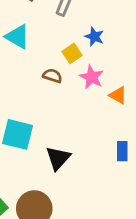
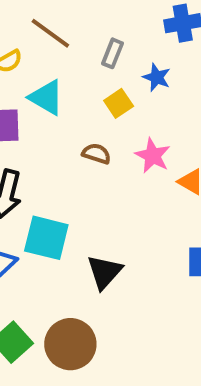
blue star: (94, 37) -> (157, 77), moved
yellow square: (72, 53) -> (119, 103), moved

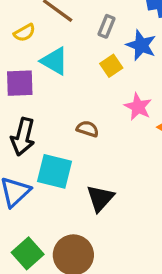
blue star: (157, 77) -> (141, 45), size x1.4
brown semicircle: (96, 154) -> (88, 129), moved

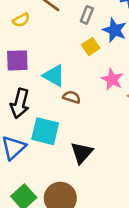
cyan triangle: (54, 61) -> (54, 76), moved

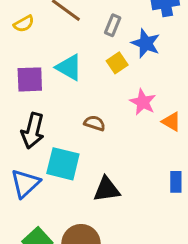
yellow semicircle: (21, 20) -> (24, 24), moved
cyan triangle: (54, 76) -> (69, 67), moved
black triangle: (82, 153) -> (107, 189), turned 40

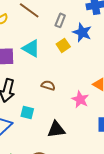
pink star: (143, 102) -> (80, 99), moved
cyan square: (63, 164) -> (27, 112), size x0.6

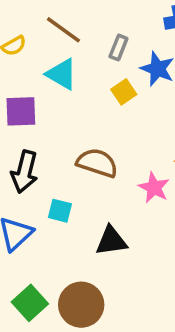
cyan triangle: (31, 48) -> (62, 74), moved
brown semicircle: (48, 85) -> (97, 163), size x1.6

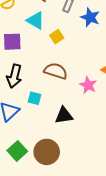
yellow square: (124, 92) -> (57, 37), moved

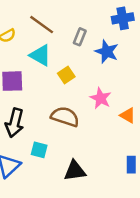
pink star: (88, 85) -> (101, 98), moved

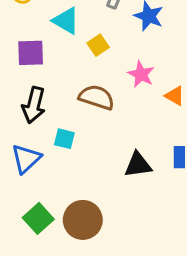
black triangle: (75, 171) -> (138, 165), moved

